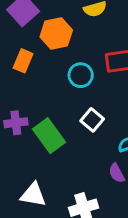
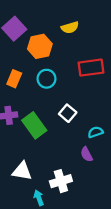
orange rectangle: (23, 61) -> (14, 79), moved
cyan circle: (81, 75) -> (47, 79), moved

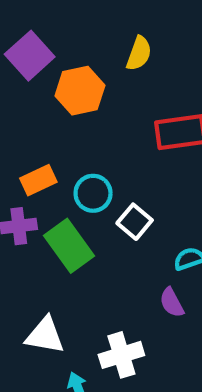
yellow semicircle: (70, 27) -> (139, 53), turned -54
orange rectangle: (14, 79) -> (38, 180), moved, turned 42
cyan circle: (47, 79) -> (93, 193), moved

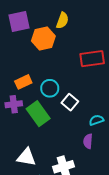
yellow semicircle: (139, 53) -> (62, 20), moved
purple square: (30, 56) -> (19, 22), turned 30
purple semicircle: (172, 303) -> (88, 141), turned 32

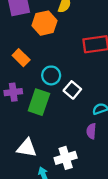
orange rectangle: (23, 82) -> (21, 58), moved, turned 70
green rectangle: (38, 114) -> (39, 102), turned 55

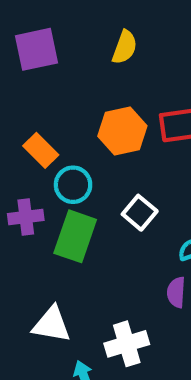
orange hexagon: (44, 23) -> (122, 131), moved
cyan circle: (51, 75) -> (73, 185), moved

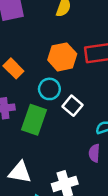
cyan circle: (73, 185) -> (49, 89), moved

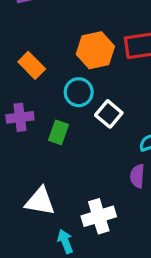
green rectangle: (34, 120) -> (59, 132), size x0.6

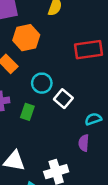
orange hexagon: (95, 50) -> (26, 38), moved

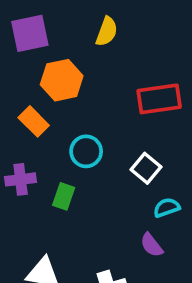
white square: (63, 99) -> (146, 168), moved
purple semicircle: (84, 143) -> (152, 245), turned -42

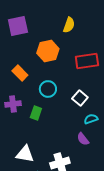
yellow semicircle: (107, 31) -> (69, 25), moved
orange hexagon: (62, 80) -> (48, 51), moved

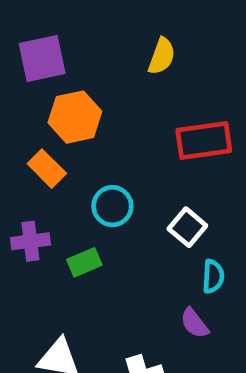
orange hexagon: (48, 51) -> (75, 117), moved
green rectangle: (36, 113) -> (84, 262), turned 48
cyan semicircle: (91, 119) -> (213, 276), turned 112

